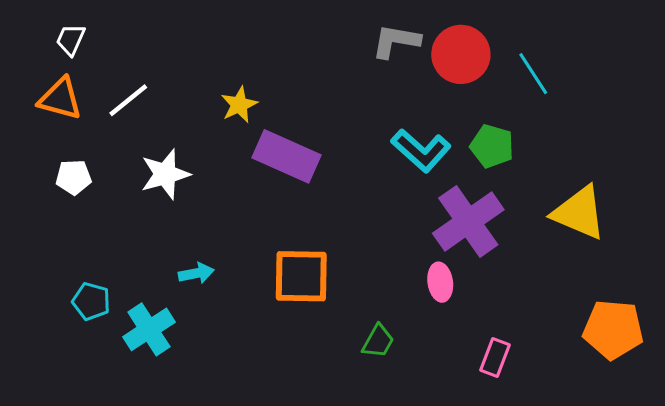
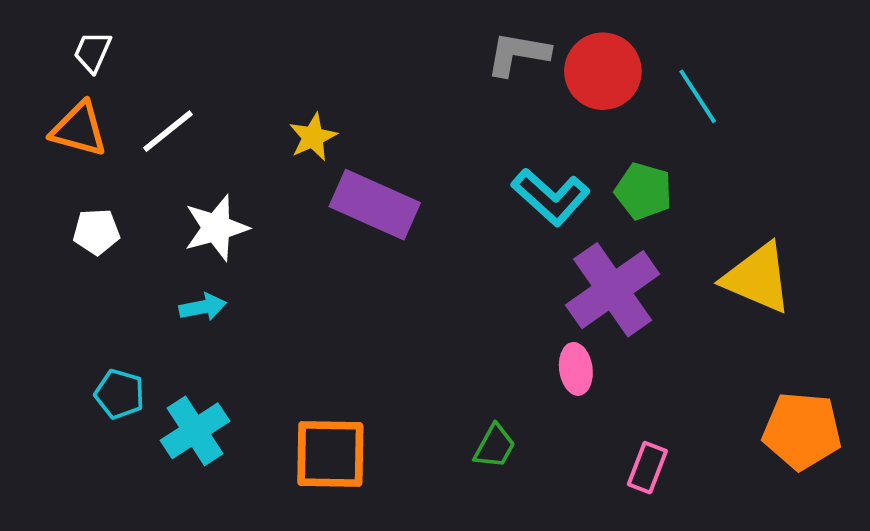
cyan arrow: (196, 273) -> (203, 307), moved
orange square: (301, 276) -> (330, 454), moved

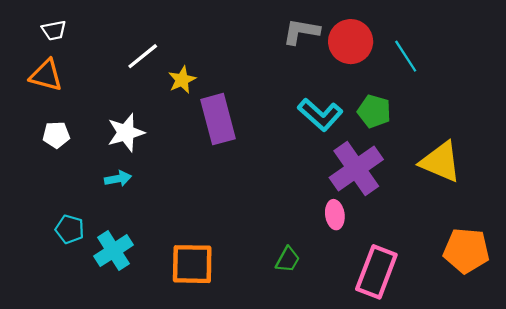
white trapezoid: (93, 52) -> (54, 30), turned -125
white line: (168, 131) -> (143, 56), moved
purple rectangle: (375, 205) -> (218, 119), turned 51
pink rectangle: (647, 468) -> (376, 272), size x1.8

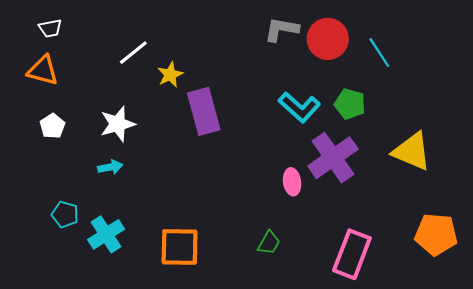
white pentagon: (56, 135) -> (52, 126), turned -30
pink ellipse: (335, 215) -> (292, 182), moved

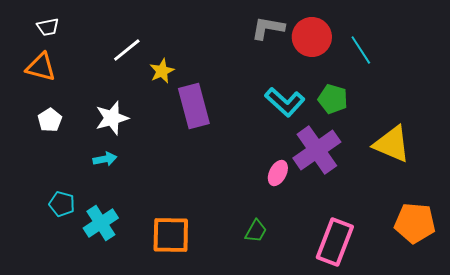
pink ellipse: (292, 182) -> (278, 173), turned 35

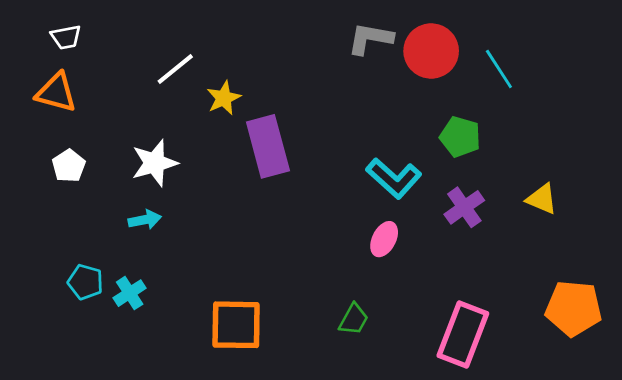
cyan L-shape: (285, 102) -> (394, 178), moved
yellow triangle: (392, 144) -> (542, 199), size x0.6
purple cross: (317, 150) -> (464, 207), moved, size x0.6
cyan cross: (101, 223) -> (130, 293), moved, size x0.7

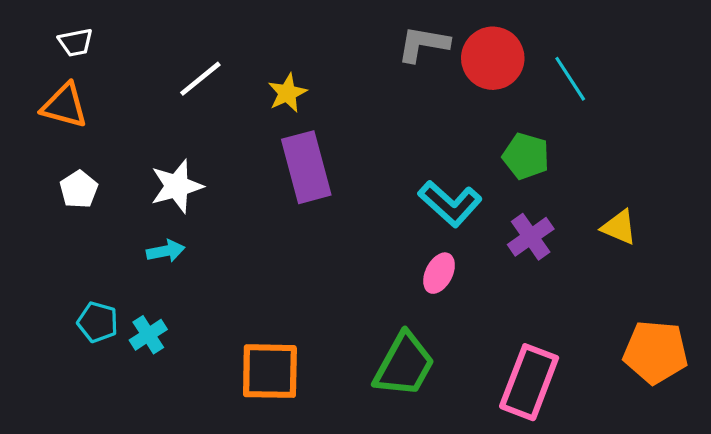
yellow star: (224, 98) -> (287, 93), moved
green trapezoid: (354, 319) -> (404, 365), size x1.8

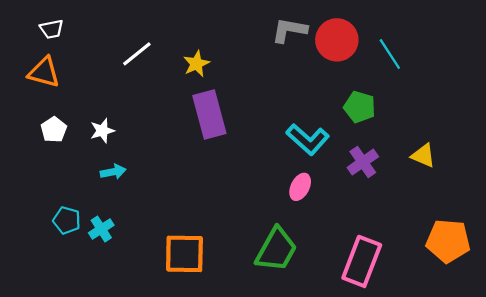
white star: (177, 186) -> (102, 131), moved, size x0.7

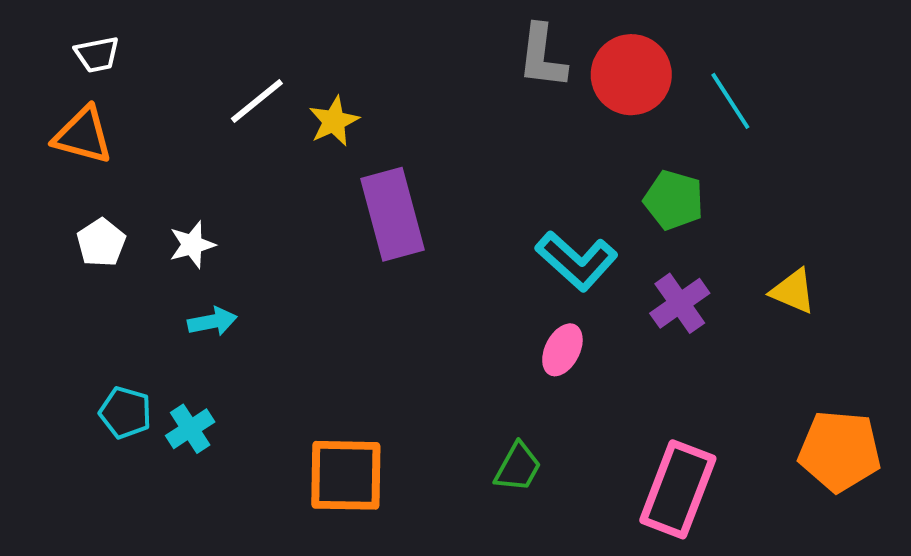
gray L-shape: (289, 30) -> (542, 56), turned -93
yellow star: (196, 64) -> (334, 121), moved
green trapezoid: (276, 250) -> (518, 467), size x0.6

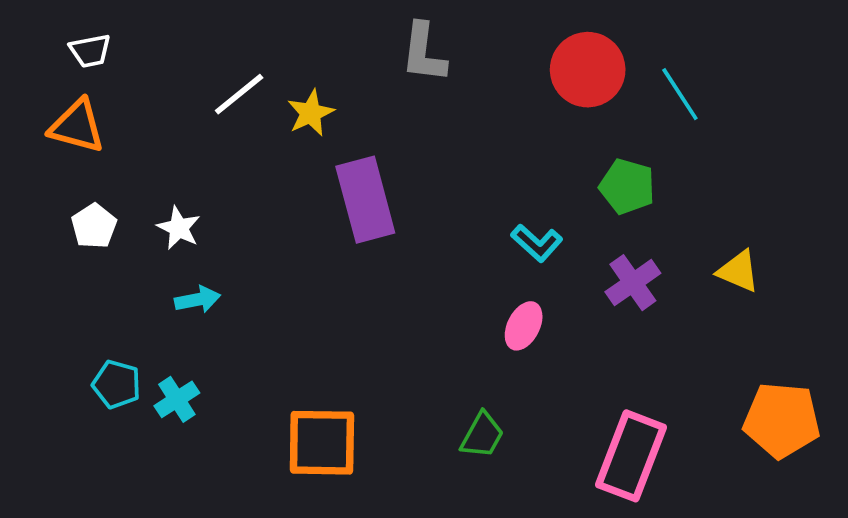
gray L-shape: (542, 56) -> (424, 53), moved
white star: (192, 245) -> (179, 228), turned -30
cyan L-shape: (577, 261) -> (537, 243), size x0.7

